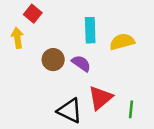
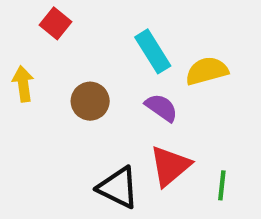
cyan rectangle: (90, 30) -> (153, 51), turned -30
yellow arrow: (17, 38) -> (23, 84), moved
purple semicircle: (81, 63) -> (161, 108), moved

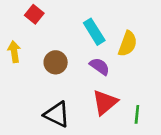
yellow semicircle: (207, 71) -> (128, 44), turned 125
black triangle: (118, 188) -> (57, 114), moved

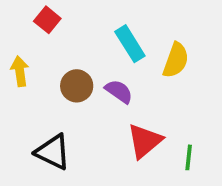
purple semicircle: (100, 66) -> (119, 91), moved
black triangle: (57, 114) -> (53, 152), moved

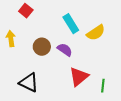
yellow semicircle: (176, 60) -> (96, 33), turned 36

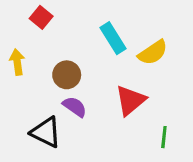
purple semicircle: (65, 50) -> (75, 107), moved
red triangle: (79, 77) -> (130, 100), moved

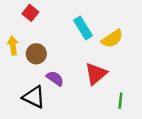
brown circle: (67, 75) -> (36, 54), moved

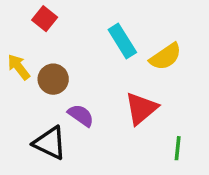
yellow arrow: (13, 46) -> (19, 67), turned -30

